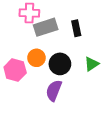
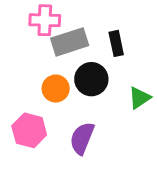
black circle: (60, 64) -> (91, 79), moved
pink hexagon: (15, 70) -> (29, 130), moved

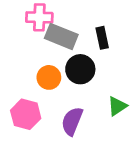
gray rectangle: (70, 42) -> (61, 36), turned 40
green triangle: (139, 98) -> (117, 106), moved

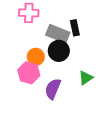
gray rectangle: (61, 36) -> (58, 34), moved
pink hexagon: (26, 114) -> (29, 73), moved

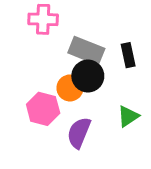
black rectangle: (75, 28) -> (128, 55), moved
orange circle: (36, 57) -> (70, 88), moved

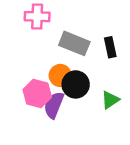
black circle: (88, 76) -> (76, 84), moved
purple semicircle: (79, 133) -> (54, 105), moved

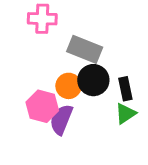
black rectangle: (110, 47) -> (125, 89), moved
black circle: (76, 84) -> (93, 80), moved

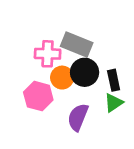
pink cross: (42, 19) -> (48, 54), moved
purple semicircle: (61, 119) -> (78, 117), moved

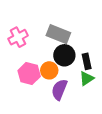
pink cross: (48, 54) -> (18, 37), moved, turned -30
orange circle: (62, 78) -> (49, 70), moved

